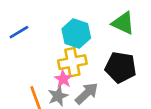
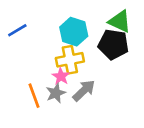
black pentagon: (121, 67) -> (113, 44), moved

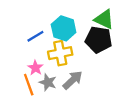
blue line: (17, 30) -> (35, 36), moved
pink star: (61, 76) -> (35, 68), moved
gray star: (56, 93) -> (48, 82), turned -30

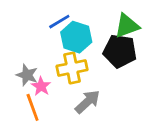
green triangle: (104, 19) -> (127, 26), turned -45
blue line: (35, 36) -> (59, 22), moved
gray star: (48, 82) -> (27, 75), moved

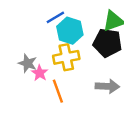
gray arrow: (87, 102) -> (107, 86), moved, turned 45
orange line: (33, 107) -> (58, 91), moved

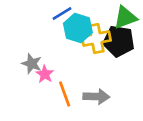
yellow cross: (66, 57) -> (96, 39), moved
gray arrow: (107, 86) -> (96, 97), moved

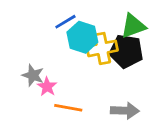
orange line: (65, 94) -> (68, 108), turned -60
gray arrow: (96, 97) -> (125, 111), moved

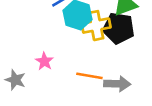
gray star: (33, 75) -> (15, 80), moved
orange line: (68, 108) -> (89, 76), moved

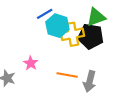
gray arrow: (117, 84) -> (90, 81), turned 102

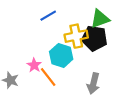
cyan hexagon: (57, 26) -> (61, 55), moved
orange line: (67, 75) -> (48, 77), moved, turned 42

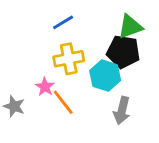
yellow cross: (76, 36) -> (69, 59), moved
cyan hexagon: (61, 55) -> (105, 76), moved

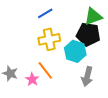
pink star: (45, 87) -> (32, 79), moved

